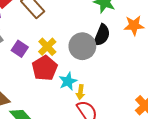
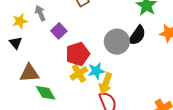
yellow cross: (47, 47) -> (79, 73), moved
yellow arrow: (80, 92) -> (106, 83), size x1.5

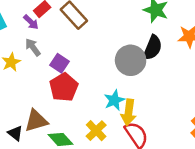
black triangle: (16, 43) -> (15, 133), moved
red pentagon: (78, 54) -> (64, 87), moved
yellow cross: (79, 73) -> (96, 131), moved

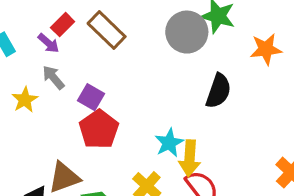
black semicircle: (153, 48) -> (218, 91), moved
gray circle: (131, 60) -> (187, 32), moved

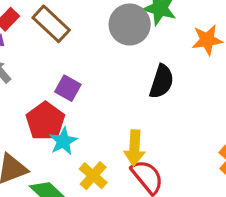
purple square: (91, 97) -> (68, 88), moved
cyan star: (169, 143) -> (63, 141), moved

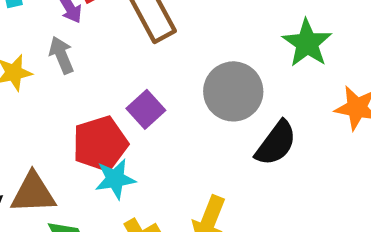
gray circle: (130, 24) -> (233, 91), moved

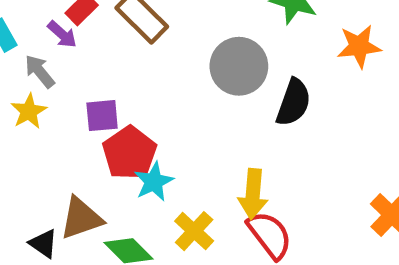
gray arrow: (61, 55) -> (40, 71), moved
purple square: (146, 109) -> (102, 116), moved, turned -36

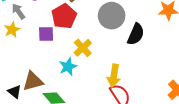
red pentagon: (130, 153) -> (64, 16), moved
yellow cross: (194, 231) -> (83, 48), moved

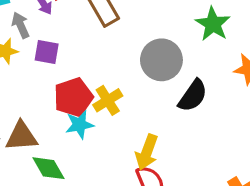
red pentagon: (64, 16) -> (73, 97), moved
purple square: (46, 34) -> (47, 52), moved

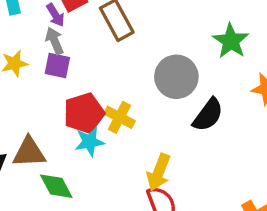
gray arrow: (21, 25) -> (55, 41), moved
yellow cross: (108, 100) -> (119, 117), turned -32

